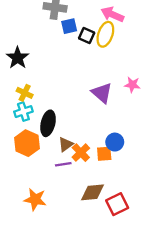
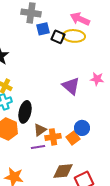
yellow ellipse: (105, 34) -> (74, 36), turned 75
orange cross: (81, 153) -> (53, 137), turned 35
orange square: (104, 154) -> (73, 138), turned -32

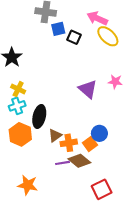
yellow ellipse: (74, 36) -> (108, 36), moved, turned 40
purple line: (38, 147) -> (62, 163), moved
brown diamond: (63, 171) -> (79, 161), moved, turned 45

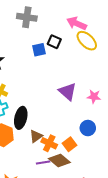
blue square: (58, 29) -> (39, 50), moved
pink star: (115, 82) -> (94, 97), moved
blue circle: (99, 133) -> (88, 128), moved
orange cross: (69, 143) -> (49, 143), turned 35

